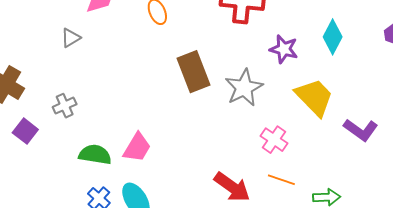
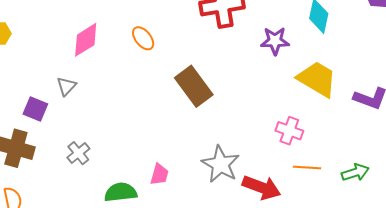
gray star: (244, 88) -> (221, 164), moved
purple square: (25, 131) -> (35, 109), moved
pink trapezoid: (137, 147) -> (159, 174), size x0.7

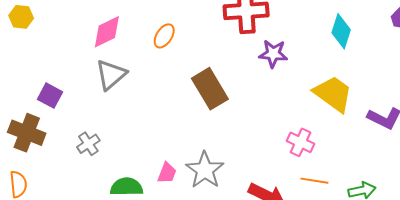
orange ellipse: (143, 38) -> (164, 36), turned 65
purple star: (275, 41) -> (273, 54), moved
gray triangle: (66, 86) -> (111, 75), moved, size x1.6
gray star: (221, 164) -> (205, 170), moved

